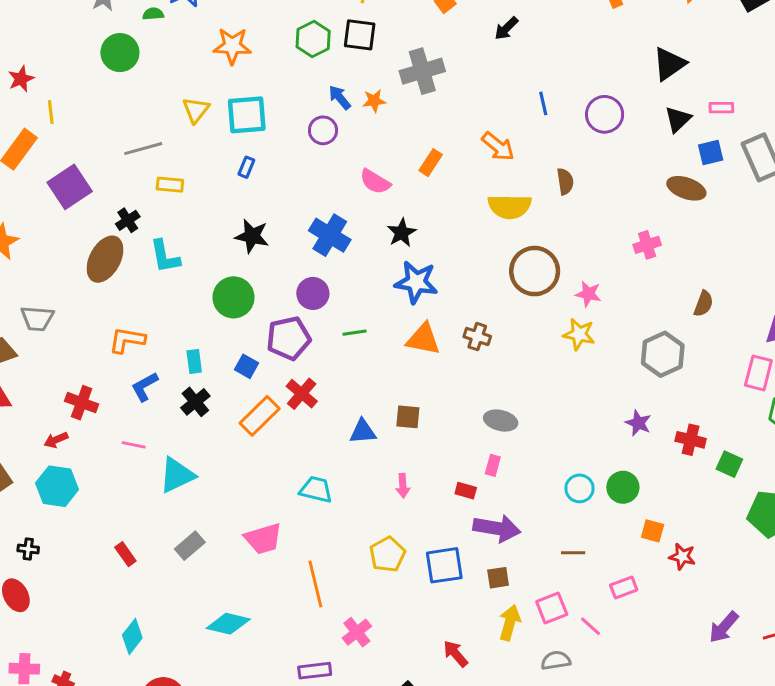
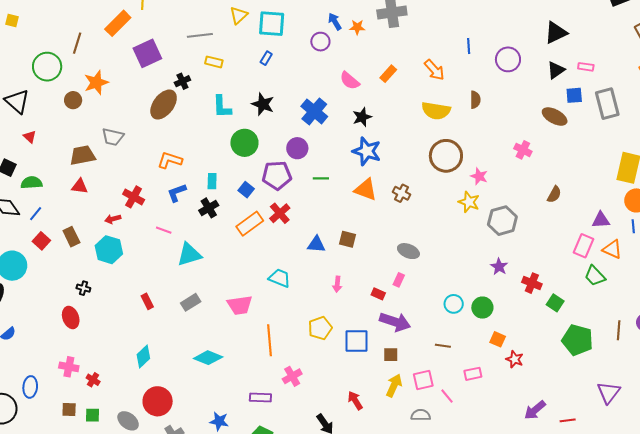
pink cross: (647, 245) -> (523, 150), turned 36
cyan L-shape: (165, 256) -> (222, 107), moved
gray hexagon: (663, 354) -> (502, 221), moved

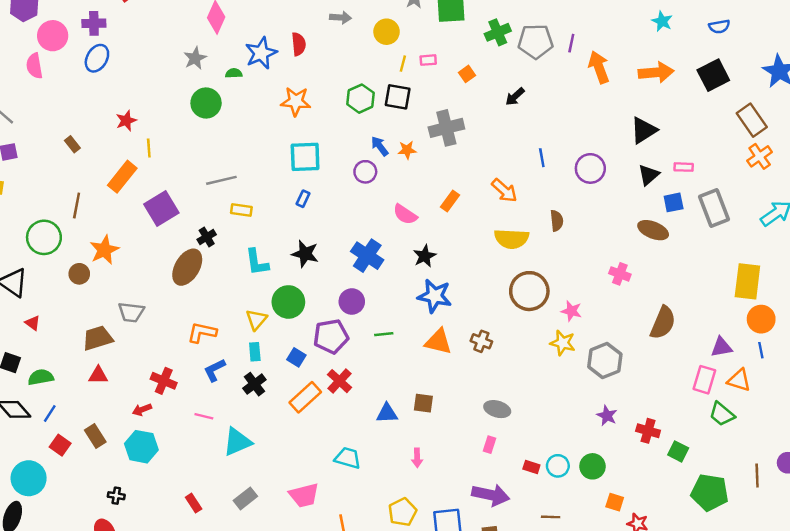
yellow triangle: (239, 15) -> (256, 320), moved
brown semicircle: (554, 194) -> (663, 323), size x1.6
red rectangle: (378, 294) -> (531, 467), moved

